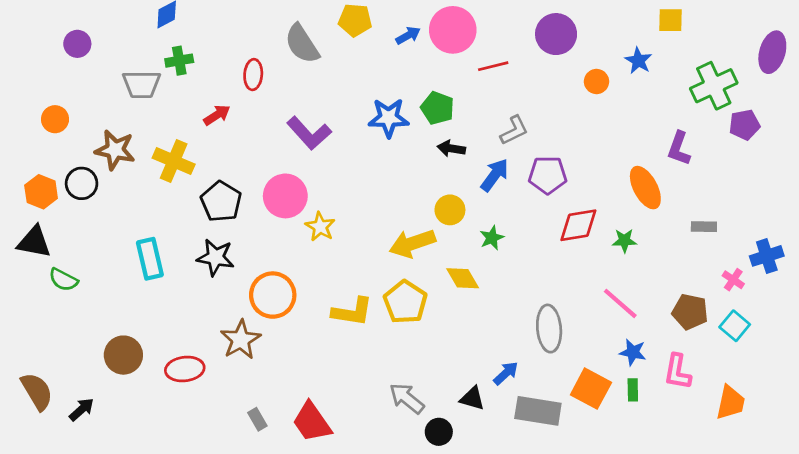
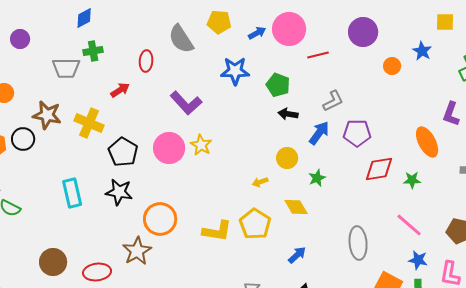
blue star: (389, 118) -> (235, 71), moved
yellow star: (320, 227) -> (201, 145), moved
yellow arrow: (412, 243) -> (260, 182), size x0.5
blue arrow: (506, 373) -> (297, 255), moved

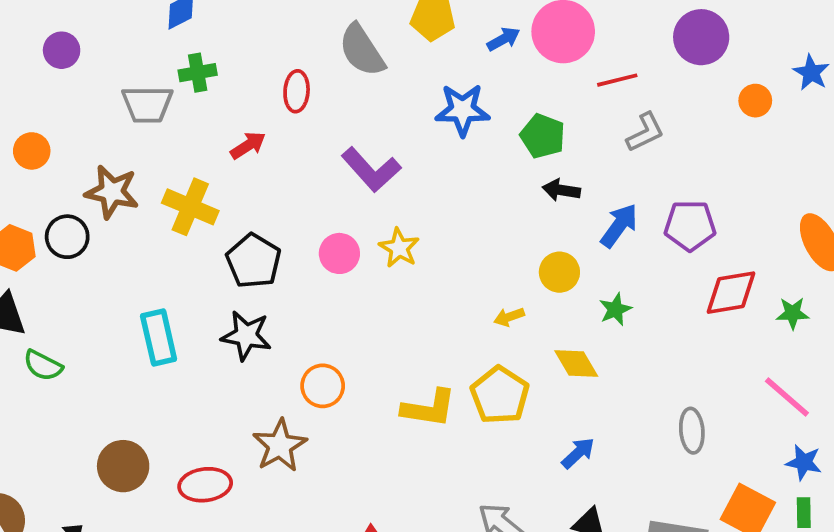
gray L-shape: (333, 101) -> (645, 132), moved
pink circle: (169, 148) -> (339, 253), size x0.7
orange circle: (160, 219) -> (323, 386), size x0.7
gray ellipse: (358, 243) -> (692, 431), size x0.7

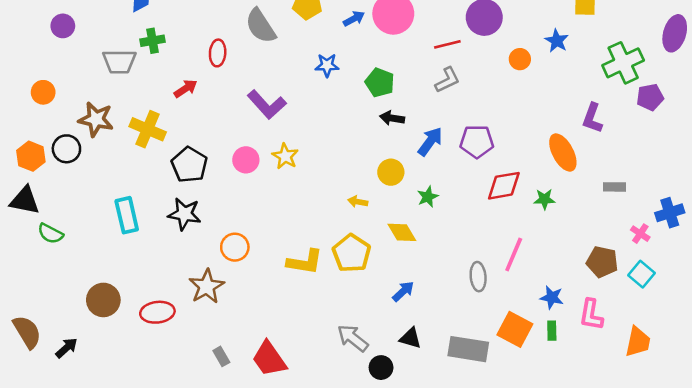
red line: (617, 80) -> (447, 44), moved
blue star: (462, 110) -> (327, 65), size x0.7
yellow arrow: (509, 317) -> (358, 202), turned 30
pink line: (787, 397) -> (514, 254), moved, turned 72

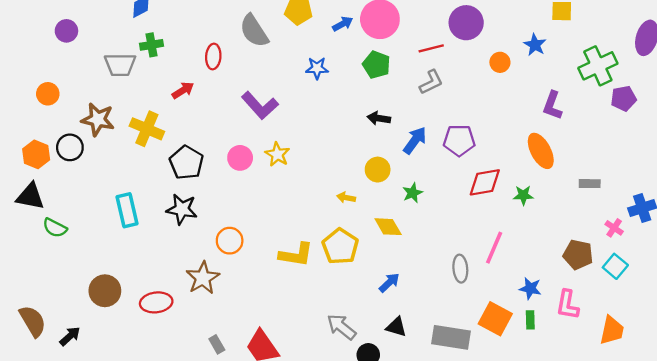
green pentagon: (380, 82) -> (376, 65), moved
purple L-shape: (592, 118) -> (552, 105), moved

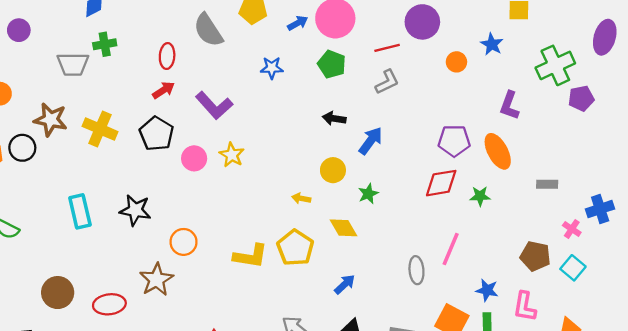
red arrow: (183, 90) -> (164, 90), moved
purple pentagon: (459, 140) -> (454, 141), moved
black pentagon: (186, 163) -> (156, 134), moved

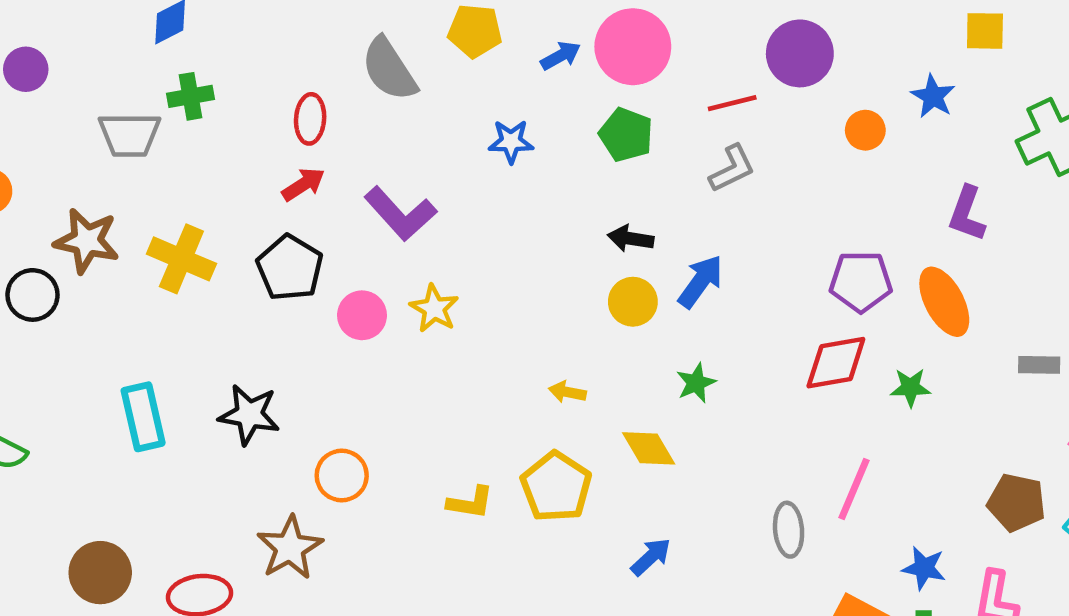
yellow circle: (333, 170) -> (633, 302), moved
yellow L-shape: (251, 256) -> (470, 503), size x0.7

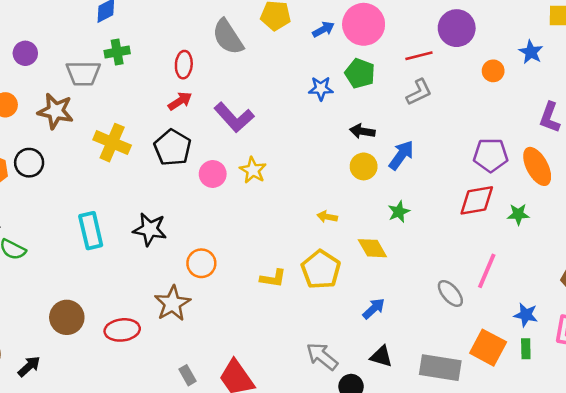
purple circle: (26, 69) -> (25, 53), moved
blue star: (511, 141) -> (321, 88), moved
brown star: (87, 241) -> (55, 111), moved
gray ellipse: (789, 530) -> (450, 293), turned -36

